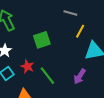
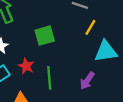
green line: (47, 76) -> (49, 78), turned 30

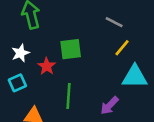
red star: (26, 66) -> (47, 66), moved

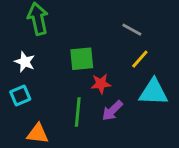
white star: (20, 53) -> (25, 62), turned -30
red star: (47, 66) -> (101, 84), moved, turned 30
purple arrow: (109, 106) -> (112, 111), moved

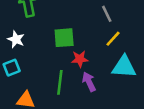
gray line: (132, 30) -> (107, 14), turned 35
purple arrow: (112, 111) -> (89, 82), turned 108

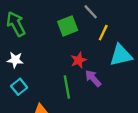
green square: (64, 38) -> (68, 26), moved

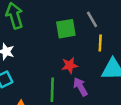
yellow line: (103, 33) -> (100, 43), turned -35

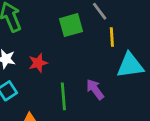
red star: (70, 65) -> (38, 63), moved

